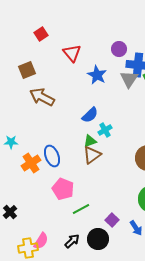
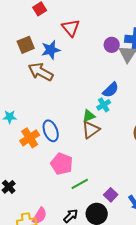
purple circle: (119, 49) -> (112, 45), moved
blue star: (97, 75) -> (51, 50), moved, turned 30
blue semicircle: (90, 115) -> (111, 90), moved

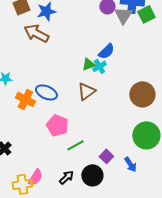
green triangle: (89, 116) -> (88, 64), moved
blue ellipse: (51, 131) -> (46, 92), turned -45
orange cross: (30, 138) -> (25, 99), turned -30

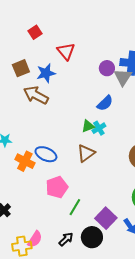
blue semicircle: (106, 51) -> (105, 103), moved
pink pentagon: (57, 125) -> (57, 187), turned 30
green line: (75, 145) -> (75, 207), turned -30
purple square: (106, 156) -> (106, 218), size x1.5

